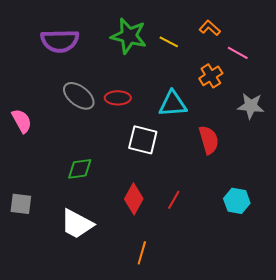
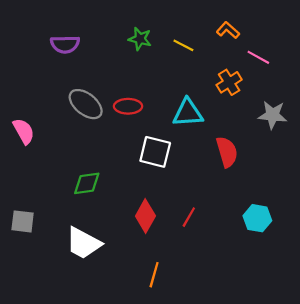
green star: (129, 36) -> (140, 39), size x0.6
purple semicircle: (60, 41) -> (65, 44), size x0.7

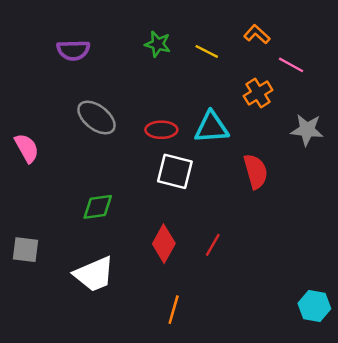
red ellipse: (128, 106) -> (161, 130), moved
cyan hexagon: (257, 218) -> (314, 306), moved
white trapezoid: (83, 243) -> (94, 274), turned -51

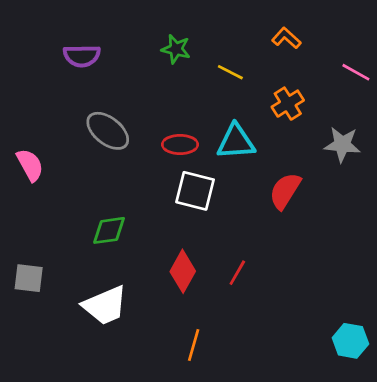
yellow line: (207, 51) -> (230, 72), moved
pink line: (291, 65) -> (356, 72), moved
red semicircle: (256, 171) -> (285, 191), turned -132

